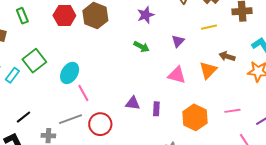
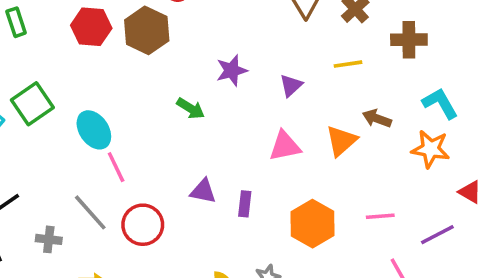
purple star: (146, 15) -> (232, 70), moved
green arrow: (141, 47) -> (191, 108), moved
cyan ellipse: (70, 73) -> (94, 130), turned -70
pink triangle: (177, 75) -> (285, 146), turned -30
gray line: (71, 119) -> (90, 212), turned 65

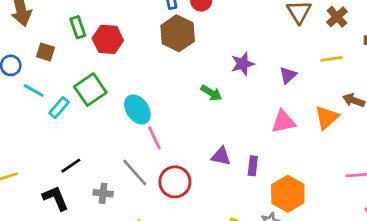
red hexagon: (91, 27) -> (108, 39), moved
orange hexagon: (312, 224) -> (288, 194), moved

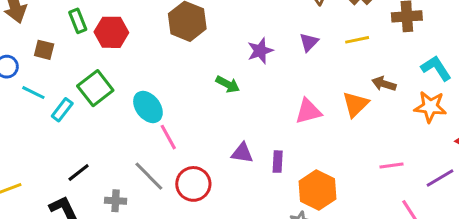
purple triangle: (288, 75) -> (309, 42), moved

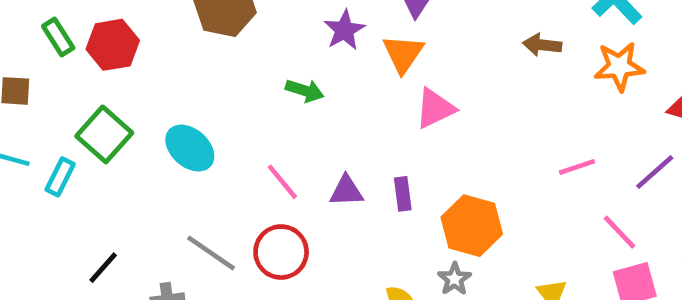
orange triangle: (355, 104) -> (403, 54), moved
pink line: (168, 137) -> (282, 182), moved

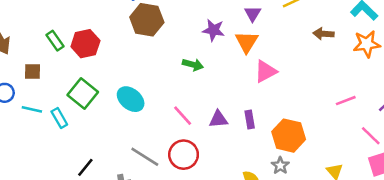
purple star: (344, 30) -> (214, 30), turned -30
cyan rectangle: (60, 177) -> (59, 118), turned -54

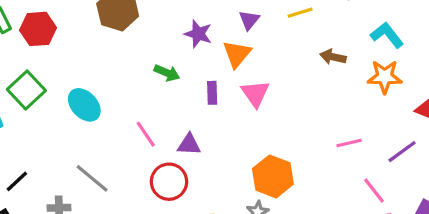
pink triangle: (266, 71) -> (255, 94), turned -45
purple rectangle: (250, 120) -> (212, 93), moved
red circle: (184, 155) -> (169, 182), moved

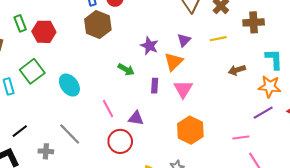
cyan L-shape: (387, 35) -> (274, 59), turned 30
brown arrow: (333, 57) -> (237, 70), turned -35
pink line: (349, 143) -> (241, 137), moved
purple line: (402, 152) -> (263, 113), moved
orange hexagon: (273, 176) -> (190, 130), moved

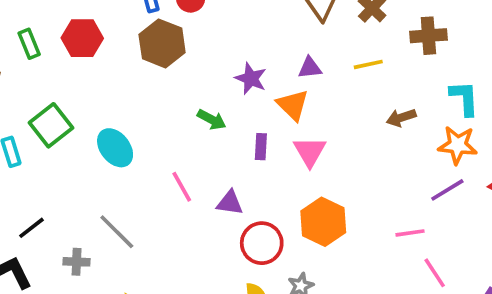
red hexagon: (44, 32) -> (82, 38), moved
purple triangle: (184, 40) -> (310, 68), turned 40
orange triangle: (174, 62) -> (293, 105), turned -30
red circle: (120, 141) -> (262, 243), moved

